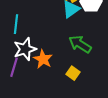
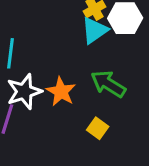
orange star: (43, 59) -> (61, 92), moved

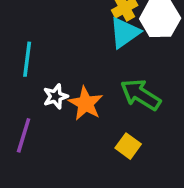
white star: (24, 92) -> (55, 96), moved, size x0.6

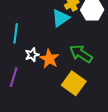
cyan triangle: (125, 33) -> (61, 18), moved
yellow square: (128, 146) -> (74, 83), size x1.6

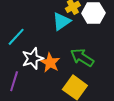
cyan line: (16, 33) -> (16, 37), turned 36
white star: (32, 55) -> (33, 59), size x1.5

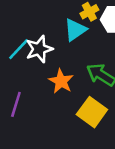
white star: (33, 59) -> (39, 49), moved

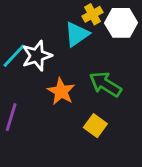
yellow square: (92, 112) -> (95, 126), size x0.7

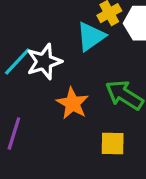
yellow square: (95, 126) -> (113, 144), turned -35

